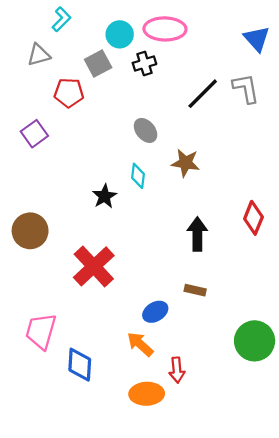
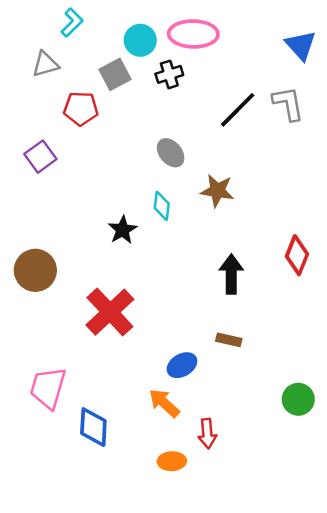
green circle: (255, 341) -> (298, 399), size x0.7
orange ellipse: (147, 394) -> (172, 461), size x0.7

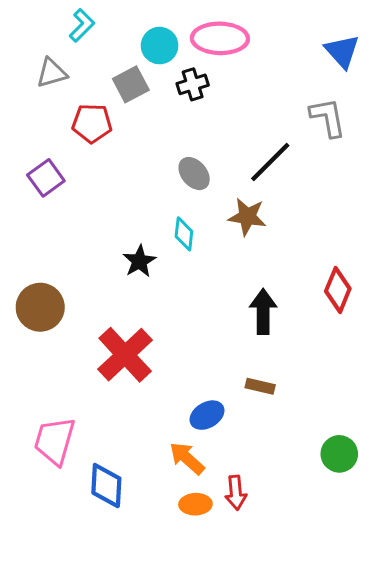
black line: (238, 110) -> (270, 162), moved
orange ellipse: (172, 461) -> (195, 504), moved

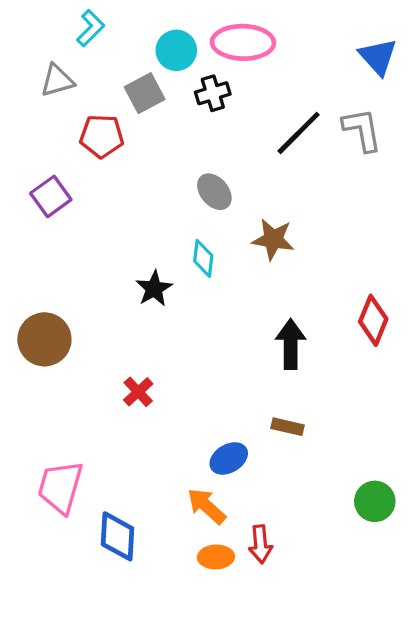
black line: (270, 162) -> (299, 133), moved
red cross: (125, 355) -> (138, 392), size x0.5

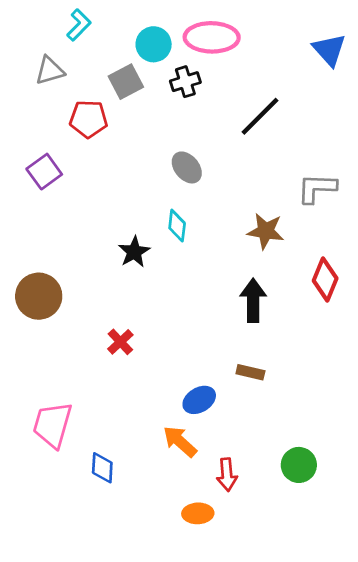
gray L-shape: (362, 130) -> (317, 188), moved, turned -78
brown star: (273, 239) -> (266, 231), moved
green circle: (375, 501) -> (299, 465), moved
blue diamond: (118, 536) -> (102, 468), size x0.7
orange ellipse: (216, 557) -> (198, 513), moved

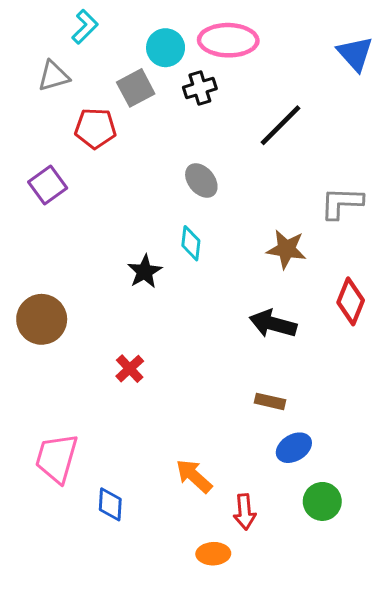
black arrow: (253, 300) -> (273, 324), turned -75
blue ellipse: (199, 400) -> (294, 448), moved

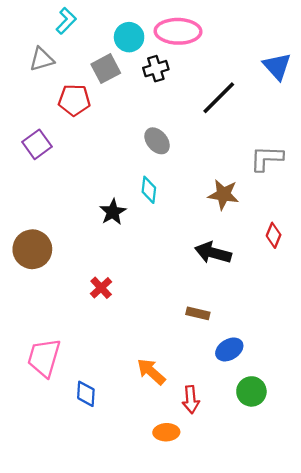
blue triangle: (355, 54) -> (277, 66), moved
red diamond: (351, 301) -> (274, 235), size x0.7
brown rectangle: (270, 401) -> (198, 313), moved

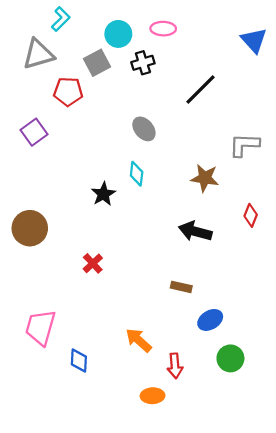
pink ellipse: (178, 31) -> (163, 29), size x0.6
gray triangle: (42, 59) -> (38, 54), size x1.4
blue triangle: (277, 66) -> (254, 40), moved

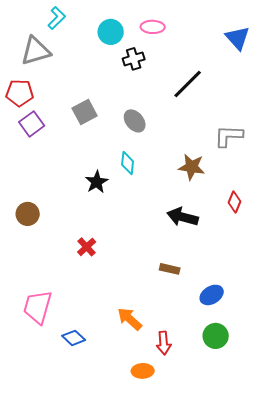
gray square: (97, 63) -> (85, 112), moved
red pentagon: (68, 92) -> (20, 93), moved
brown circle: (30, 228) -> (28, 214), size x0.7
blue ellipse: (210, 320) -> (212, 295), moved
blue diamond: (79, 361) -> (74, 338), turned -50

